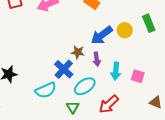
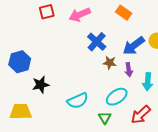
blue cross: (64, 69) -> (97, 42), moved

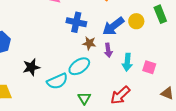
blue cross: (97, 42) -> (76, 22), turned -30
black star: (41, 85) -> (31, 67), moved
cyan ellipse: (117, 97) -> (79, 66), moved

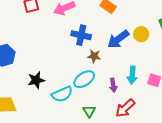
purple arrow: (108, 50) -> (113, 85), moved

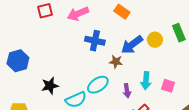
brown star: (94, 56) -> (116, 62), moved

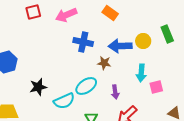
blue arrow: (132, 45) -> (120, 46), turned 35
cyan arrow: (146, 81) -> (141, 73), moved
pink square: (168, 86) -> (156, 87), turned -32

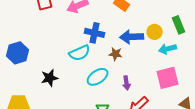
cyan arrow: (141, 73) -> (168, 49), moved, turned 72
pink square: (156, 87) -> (168, 78), size x1.6
cyan semicircle: (64, 101) -> (80, 53), moved

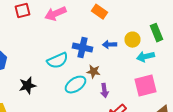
blue cross: (95, 33) -> (82, 48), moved
blue arrow: (132, 37) -> (110, 45), size x0.6
brown star: (116, 54) -> (94, 72), moved

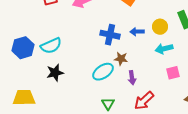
cyan arrow: (146, 57) -> (164, 49), moved
cyan semicircle: (58, 61) -> (51, 46), moved
pink square: (146, 86) -> (173, 73), size x0.6

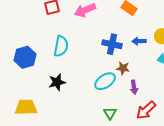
cyan semicircle: (51, 46) -> (61, 46), moved, turned -55

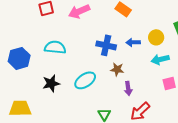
cyan semicircle: (61, 46) -> (55, 47), turned -95
cyan ellipse: (105, 81) -> (85, 80), moved

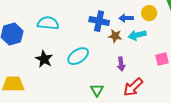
cyan arrow: (160, 59) -> (137, 35), moved
brown star: (117, 69) -> (115, 36), moved
black star: (51, 83) -> (44, 59), turned -30

